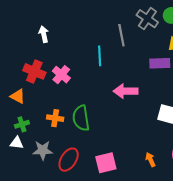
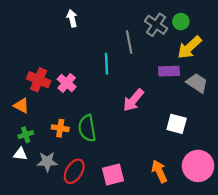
white arrow: (44, 34) -> (72, 18), moved
pink arrow: (126, 91) -> (133, 100), turned -50
orange arrow: (150, 160) -> (159, 171), size x1.5

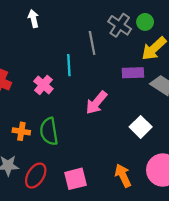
pink cross: (67, 83) -> (43, 85), moved
white square: (177, 124) -> (141, 127), turned 30

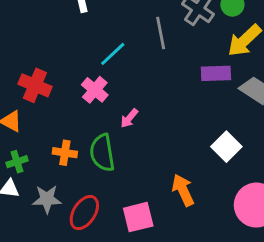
cyan line: (69, 65) -> (113, 54), moved, turned 50
pink arrow: (96, 103) -> (129, 118), moved, size x0.6
orange arrow: (123, 176) -> (183, 190), moved

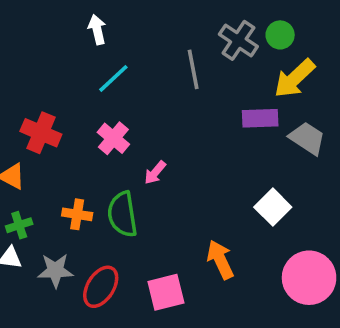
cyan line: (113, 54) -> (113, 78), moved

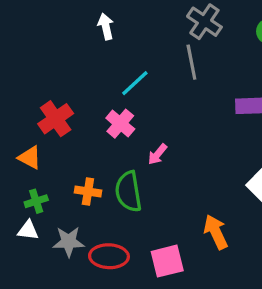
gray cross: (238, 40) -> (204, 22), moved
cyan line: (113, 78) -> (135, 83), moved
red cross: (41, 133) -> (56, 119), turned 32
red ellipse: (101, 287) -> (109, 256), turned 60

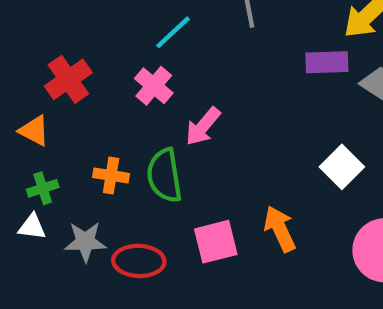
pink arrow: (158, 154) -> (203, 126), size x1.4
pink square: (167, 261) -> (216, 242), moved

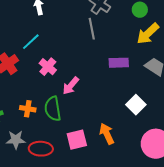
cyan line: (173, 32) -> (31, 42), moved
purple rectangle: (327, 62) -> (119, 63), moved

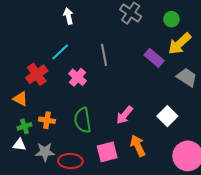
gray line: (92, 29) -> (104, 55), moved
purple rectangle: (119, 63) -> (154, 58), moved, turned 42
pink arrow: (71, 86) -> (125, 115), moved
orange cross: (28, 109) -> (47, 120), moved

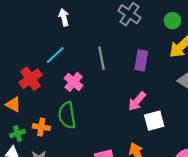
purple rectangle: (154, 58) -> (141, 60), moved, turned 60
pink arrow: (125, 115) -> (137, 101), moved
white square: (167, 116) -> (154, 121), moved, turned 30
green semicircle: (83, 120) -> (67, 115), moved

